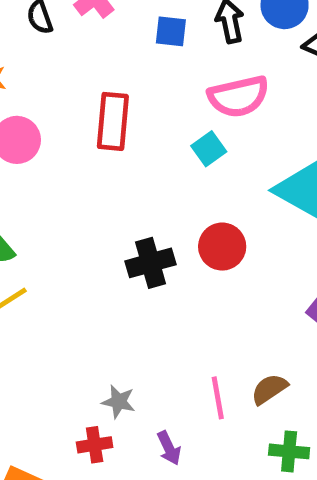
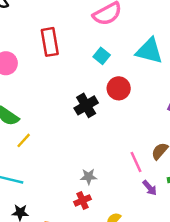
cyan square: (209, 149) -> (102, 56), moved
purple arrow: (169, 448) -> (150, 188), moved

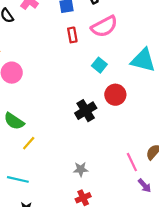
red rectangle: (50, 42) -> (72, 35), moved, size x0.6
gray star: (89, 177) -> (81, 169), moved

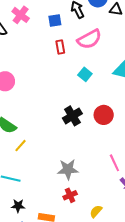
red circle: (115, 95) -> (104, 115), moved
gray star: (81, 169) -> (68, 169), size x1.5

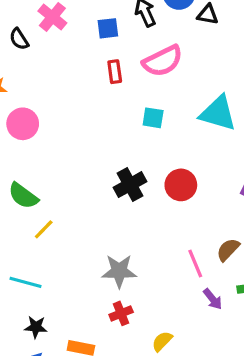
cyan square: (85, 74) -> (153, 118), turned -32

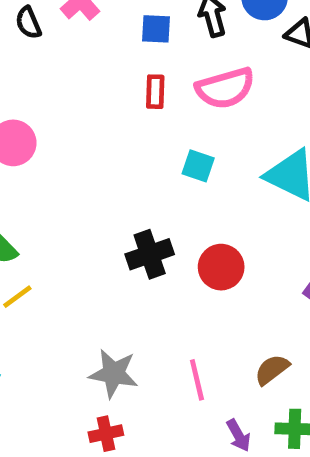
pink line: (195, 263) -> (197, 380), moved

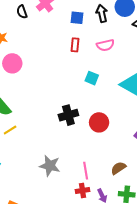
pink semicircle: (225, 88) -> (105, 45), size x0.7
red cross: (106, 434) -> (83, 191), moved

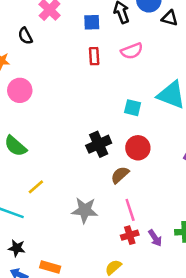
black semicircle: (22, 12) -> (25, 36), moved
cyan square: (92, 78) -> (133, 108), moved
yellow line: (10, 130) -> (36, 187), moved
brown semicircle: (118, 168) -> (120, 175), moved

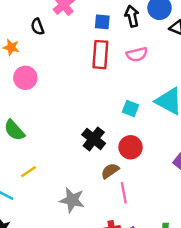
red rectangle: (94, 56) -> (100, 55), size x1.6
black cross: (99, 144) -> (94, 139), turned -35
pink line: (130, 210) -> (124, 193), moved

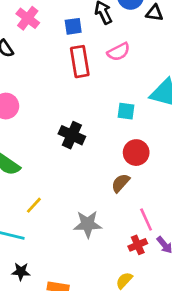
black cross: (94, 139) -> (72, 135), moved
pink line: (124, 193) -> (146, 219), moved

